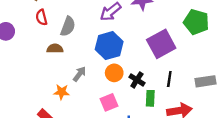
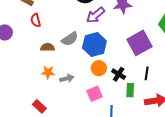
gray semicircle: (68, 26) -> (70, 39), moved, turned 36
gray arrow: (79, 74) -> (67, 78), moved, turned 40
orange star: (62, 92) -> (48, 72), moved

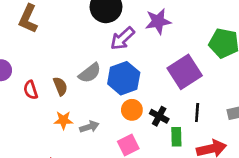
red semicircle: (36, 20) -> (31, 90), moved
brown semicircle: (47, 47) -> (60, 86), turned 72

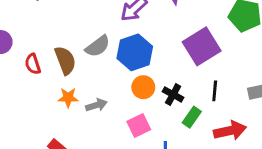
brown semicircle: (60, 86) -> (65, 60), size x1.4
green rectangle: (176, 137) -> (192, 117), turned 36

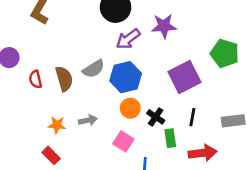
orange star: (68, 98) -> (57, 125), moved
green rectangle: (192, 117) -> (170, 138), turned -48
pink square: (139, 126) -> (123, 141), turned -36

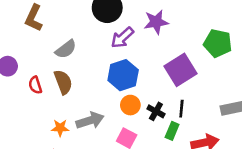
gray semicircle: (94, 69) -> (66, 49), moved
black line: (192, 117) -> (181, 109), moved
gray arrow: (88, 120) -> (90, 120), size x1.5
green rectangle: (170, 138) -> (172, 131), turned 36

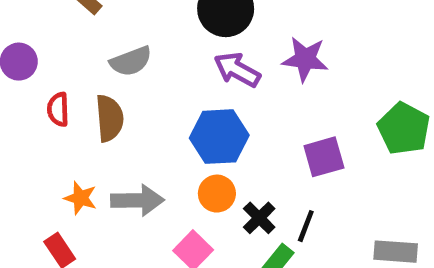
purple arrow: (122, 38) -> (237, 70), turned 55
purple square: (181, 70) -> (324, 157), size x0.7

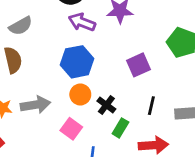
black line: (306, 226) -> (151, 106), moved

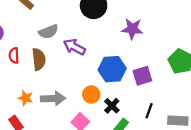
purple arrow: (82, 22) -> (74, 47), moved
blue hexagon: (77, 62) -> (112, 69), moved

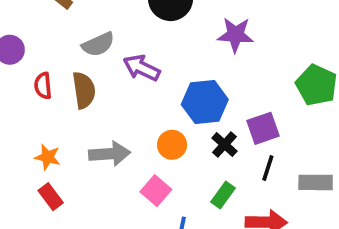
purple square: (142, 76) -> (263, 128), moved
orange star: (26, 98) -> (48, 157), moved
black cross: (112, 106) -> (224, 145), moved

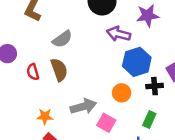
purple arrow: (142, 68) -> (119, 34), moved
black cross: (224, 145) -> (155, 86), turned -35
pink square: (156, 191) -> (106, 123), moved
green rectangle: (223, 195) -> (149, 119), moved

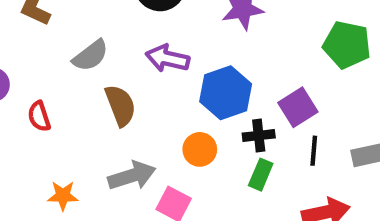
purple arrow: (119, 34) -> (168, 58), moved
brown semicircle: (59, 70) -> (120, 105), moved
green rectangle: (149, 119) -> (261, 175), moved

